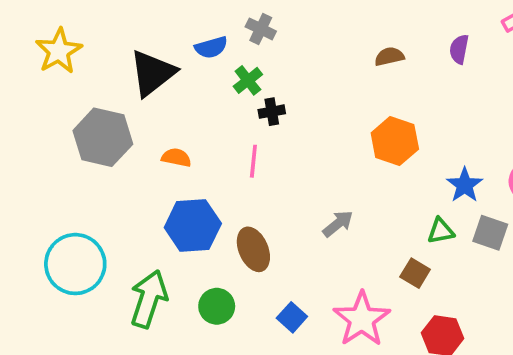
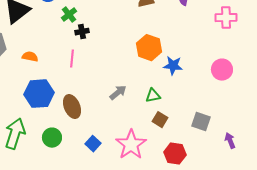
blue star: (465, 185) -> (173, 66), moved, turned -30
green triangle: (441, 231) -> (153, 96), moved
gray square: (490, 233) -> (201, 122), moved

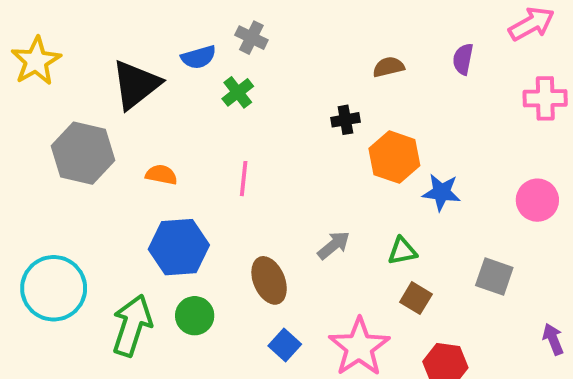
black cross: (82, 32) -> (345, 120), moved
brown ellipse: (72, 107) -> (269, 280), moved
gray square: (201, 122) -> (494, 277), moved
green circle: (52, 138) -> (195, 316), moved

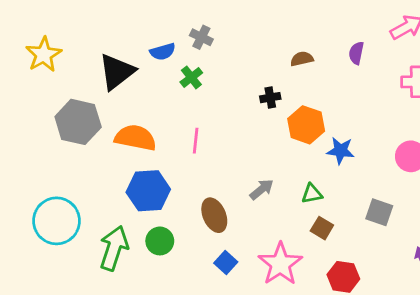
orange semicircle: (161, 175) -> (135, 138), size x1.8

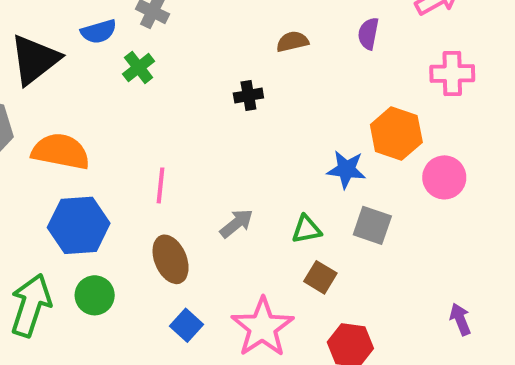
orange hexagon: (306, 125) -> (396, 133), moved
pink line: (196, 141) -> (161, 185), moved
gray square: (379, 212) -> (372, 225), moved

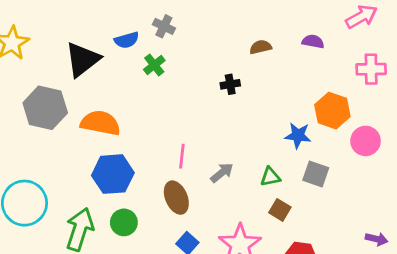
purple semicircle: (368, 34) -> (313, 42), turned 90
pink line: (161, 185) -> (182, 156), moved
purple arrow: (460, 319) -> (377, 239), turned 125

